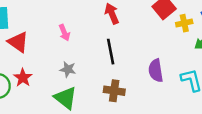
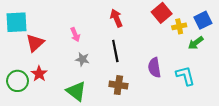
red triangle: (18, 42) -> (35, 43), turned 42
gray star: (68, 69) -> (82, 59), moved

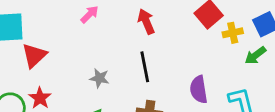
pink arrow: (75, 35) -> (90, 14), moved, turned -112

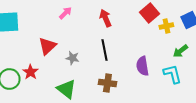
red triangle: (34, 55) -> (47, 46), moved
green arrow: (255, 55) -> (180, 51), moved

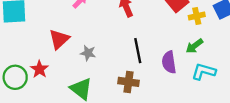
black line: (104, 50) -> (138, 51), moved
green arrow: (180, 51) -> (194, 46), moved
cyan L-shape: (172, 74) -> (204, 71), turned -60

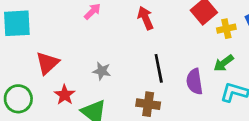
red triangle: (59, 39) -> (47, 63), moved
red star: (39, 69) -> (65, 95), moved

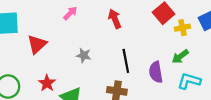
red triangle: (47, 63) -> (37, 44), moved
gray star: (102, 71) -> (84, 55), moved

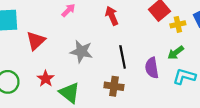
gray star: (84, 55) -> (81, 52), size x1.5

